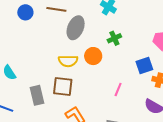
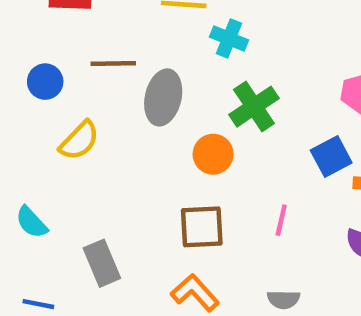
green cross: (114, 38) -> (254, 107), size x1.5
yellow semicircle: (68, 61) -> (79, 141), moved, turned -36
brown square: (63, 86) -> (202, 227), moved

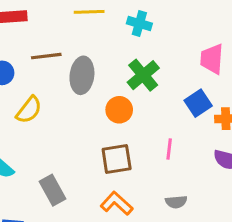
cyan cross: (229, 38) -> (139, 23), moved

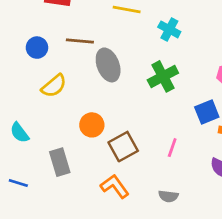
gray ellipse: (82, 75) -> (108, 65), turned -40
orange circle: (119, 110) -> (92, 125), moved
brown square: (117, 159) -> (123, 147), turned -32

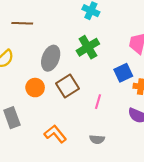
gray ellipse: (108, 65) -> (51, 58), moved, turned 45
brown square: (123, 147) -> (68, 86), moved

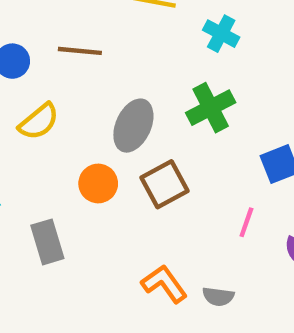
pink line: (98, 102) -> (246, 222), moved
orange L-shape: (55, 134) -> (164, 284), moved

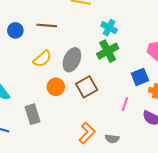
cyan cross: (221, 34) -> (109, 28), moved
yellow semicircle: (39, 122) -> (42, 59), moved
orange L-shape: (164, 284) -> (87, 133), turned 80

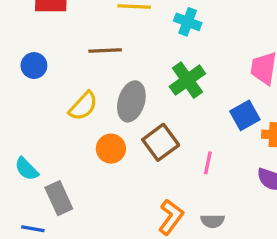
brown line: (47, 25) -> (105, 50), moved
cyan cross: (109, 28) -> (188, 22), moved
pink line: (125, 104) -> (208, 163), moved
gray rectangle: (33, 114) -> (59, 198), moved

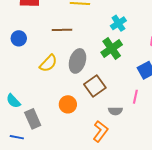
cyan cross: (188, 22) -> (118, 23), moved, turned 35
orange circle: (111, 149) -> (68, 104), moved
pink line: (208, 163) -> (135, 97), moved
gray semicircle: (213, 221) -> (115, 111), moved

